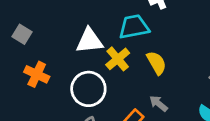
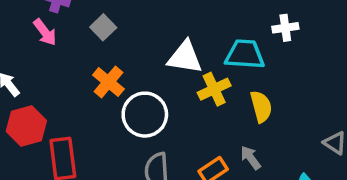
white circle: (88, 89) -> (145, 115), moved

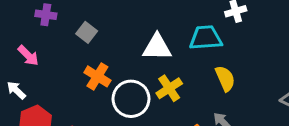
pink arrow: (45, 32) -> (28, 56), moved
yellow cross: (214, 89) -> (169, 88), moved

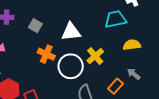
white triangle: (157, 47) -> (71, 32), moved
yellow semicircle: (225, 79) -> (132, 45), turned -66

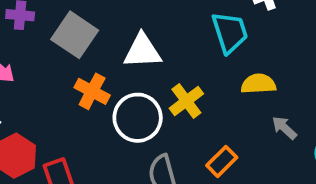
cyan trapezoid: (115, 19) -> (230, 32), turned 80
gray square: (35, 26) -> (75, 35), size x1.6
gray arrow: (134, 74) -> (284, 128), moved

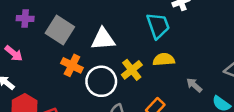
yellow semicircle: (258, 84) -> (164, 60), moved

